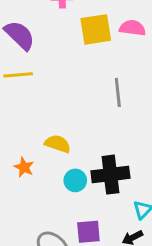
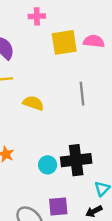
yellow semicircle: (58, 144) -> (33, 103), moved

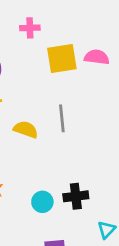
gray line: (82, 94) -> (62, 118), moved
black cross: (76, 160) -> (76, 196), size x0.7

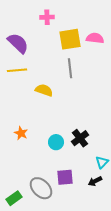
gray line: (62, 118) -> (70, 68), moved
black cross: (76, 196) -> (80, 138), turned -30

